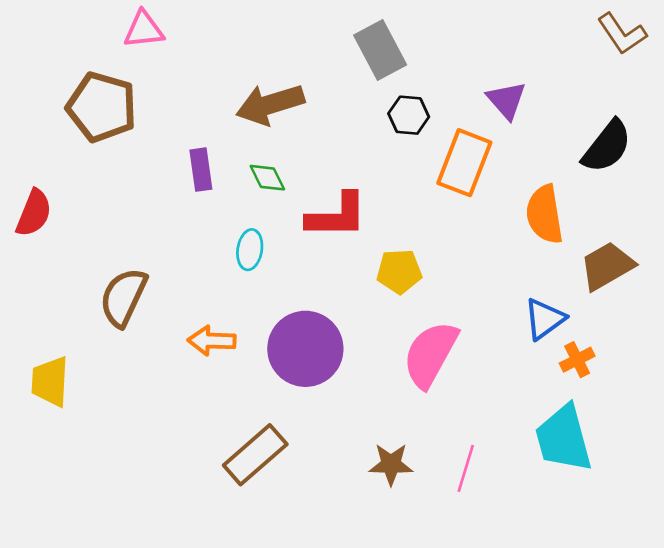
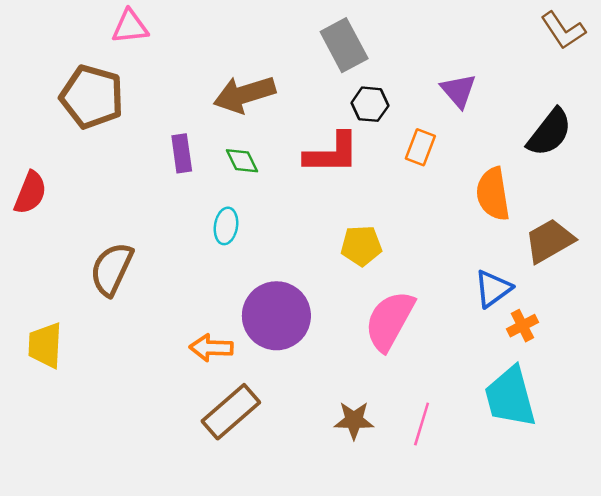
orange rectangle: (464, 163) -> (420, 147), size x0.6
red L-shape: (337, 216) -> (332, 153), moved
orange arrow: (212, 341) -> (211, 348), moved

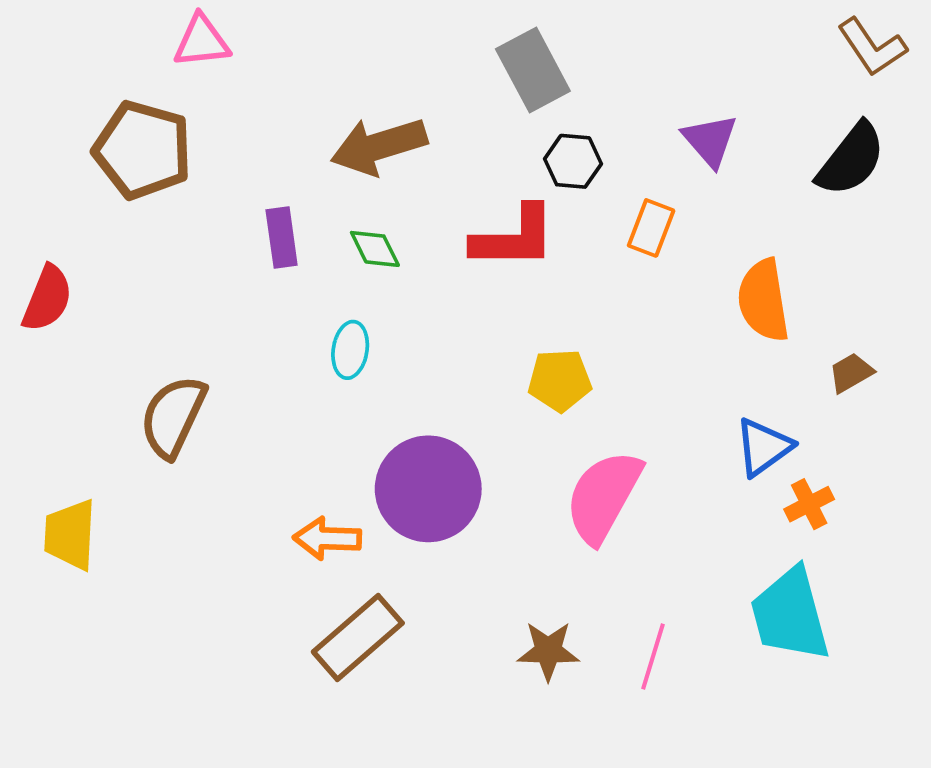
black semicircle: (550, 132) -> (851, 159), moved
brown trapezoid: (550, 241) -> (851, 373), size x0.6

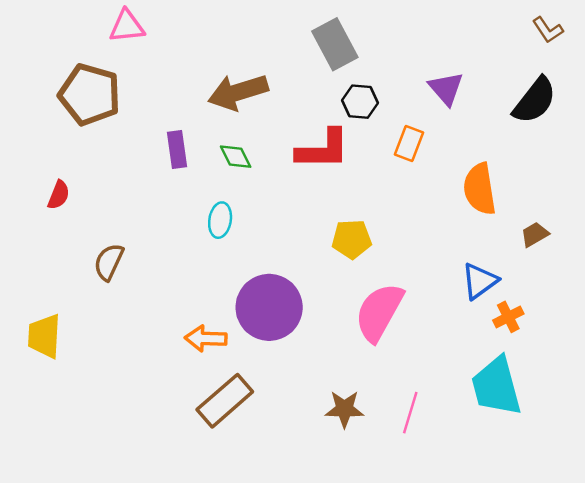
brown L-shape: (872, 47) -> (548, 30), size x0.7
red semicircle: (47, 298) -> (59, 195), moved, size x0.7
brown semicircle: (173, 417) -> (109, 262), size x0.7

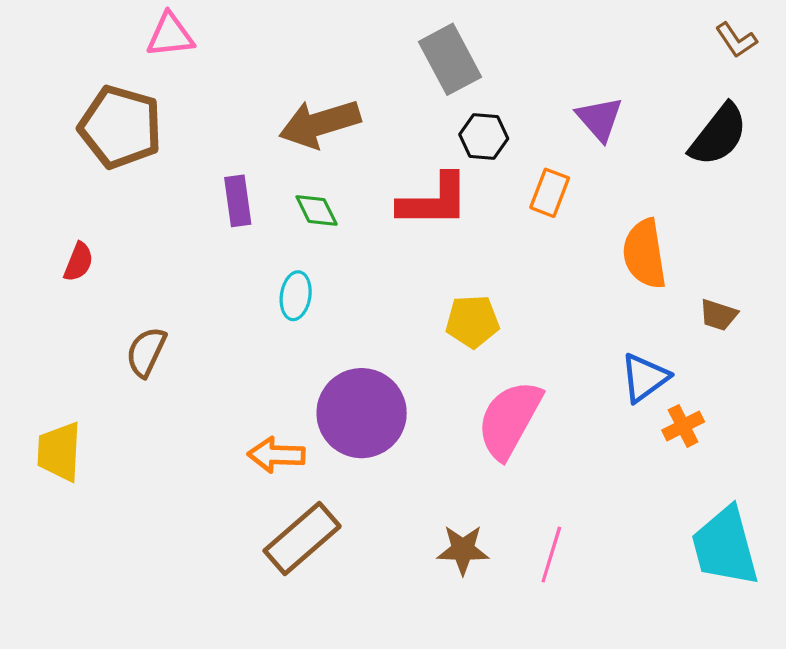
brown trapezoid: (535, 234) -> (718, 315), turned -132
cyan trapezoid: (496, 386) -> (725, 547), moved

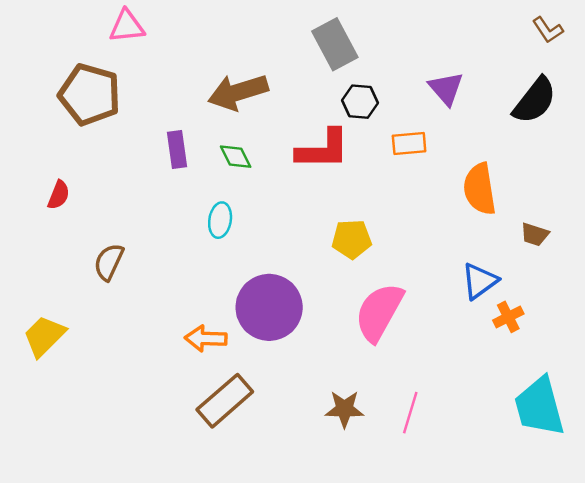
orange rectangle: (550, 193) -> (409, 144), turned 64
yellow trapezoid: (59, 452) -> (44, 336), turned 42

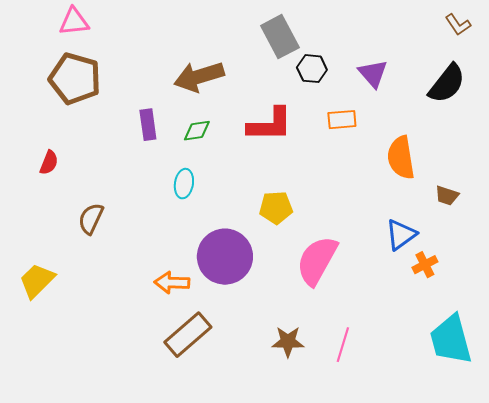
pink triangle: (127, 26) -> (74, 22), moved
black hexagon: (360, 102) -> (312, 69), moved
green diamond: (236, 157) -> (197, 131), turned -72
yellow pentagon: (352, 239) -> (276, 208), moved

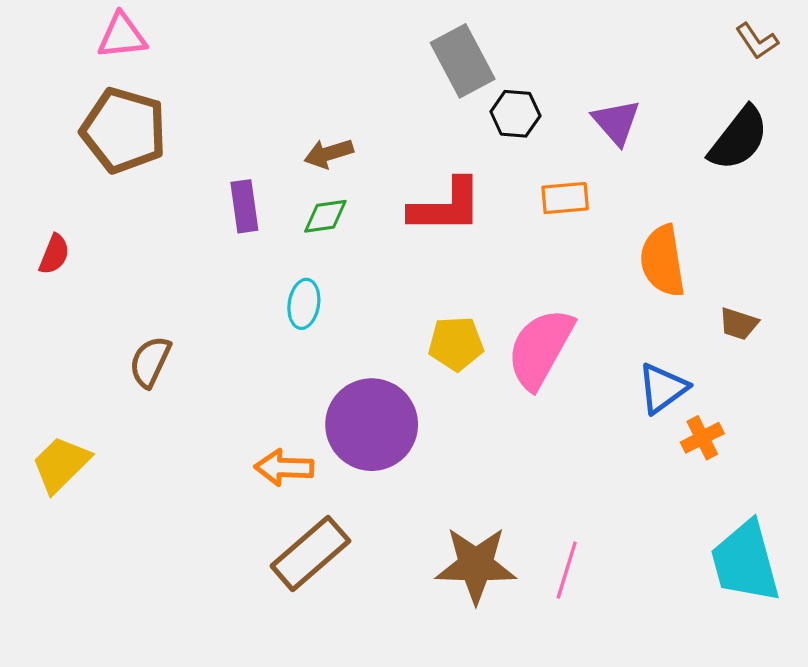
brown arrow: (199, 77) -> (329, 153), moved, size x0.6
red semicircle: (49, 163) -> (54, 254), moved
pink semicircle: (317, 261) -> (540, 349), moved
brown star: (288, 342) -> (476, 565), size x1.5

